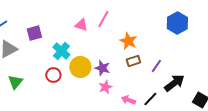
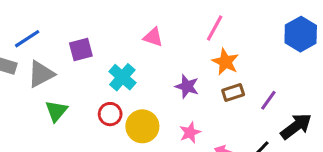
pink line: (103, 19) -> (215, 28), moved
yellow circle: (80, 67) -> (142, 126), moved
purple star: (102, 68) -> (187, 86), moved
green triangle: (15, 82) -> (56, 111), moved

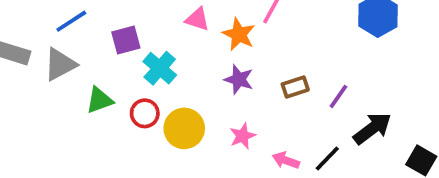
blue line: (27, 39) -> (71, 21), moved
purple square: (81, 49) -> (126, 40), moved
orange star: (225, 62) -> (239, 34), moved
green triangle: (56, 111) -> (100, 100), moved, turned 30

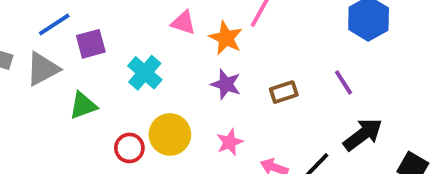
purple square: (126, 40) -> (91, 44), moved
purple line: (338, 96) -> (343, 82), moved, turned -68
red circle: (145, 113) -> (129, 148), moved

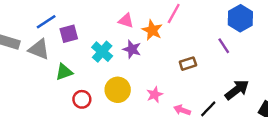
gray triangle: (43, 69) -> (39, 49), turned 50
purple line: (343, 82) -> (224, 46), moved
purple star: (226, 84) -> (132, 49), moved
red circle: (129, 148) -> (82, 99), moved

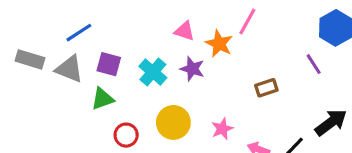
purple square: (69, 34) -> (109, 64), moved, turned 30

